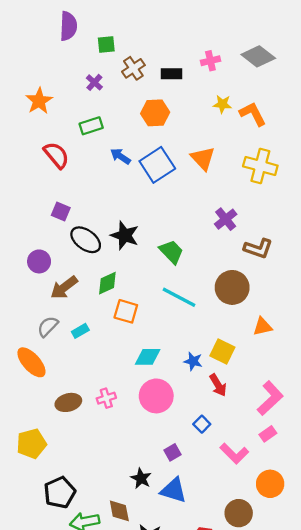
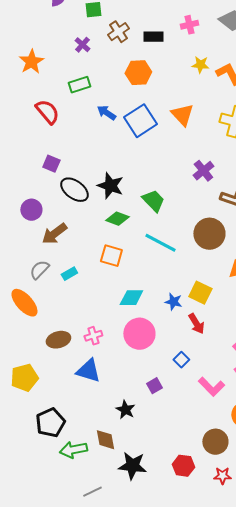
green diamond: (107, 283) -> (117, 219), moved, turned 45
blue triangle: (174, 490) -> (88, 371), moved

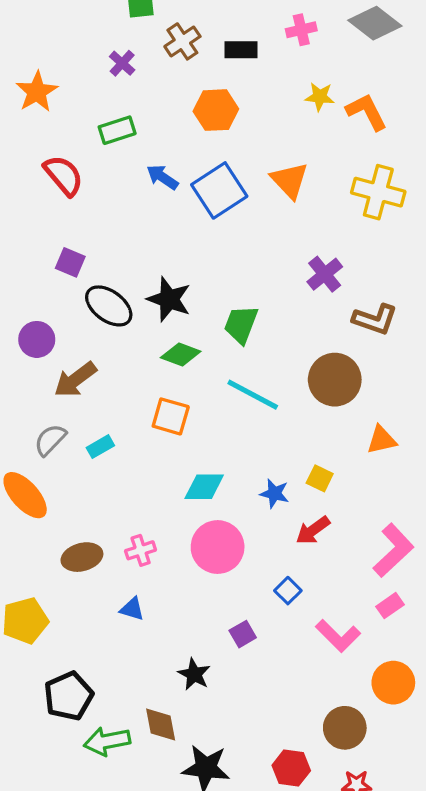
green trapezoid: (153, 201) -> (241, 324), turned -115
yellow square: (200, 293) -> (320, 478), size x0.7
red arrow: (196, 324) -> (313, 530), turned 85
blue triangle: (88, 371) -> (132, 609), size x0.6

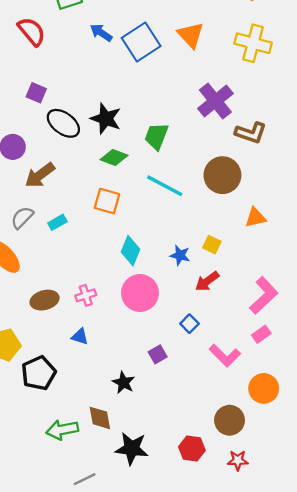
purple cross: (325, 274) -> (215, 101), size x1.4
cyan diamond: (204, 487) -> (131, 251), turned -68
black pentagon: (69, 696) -> (39, 373), moved

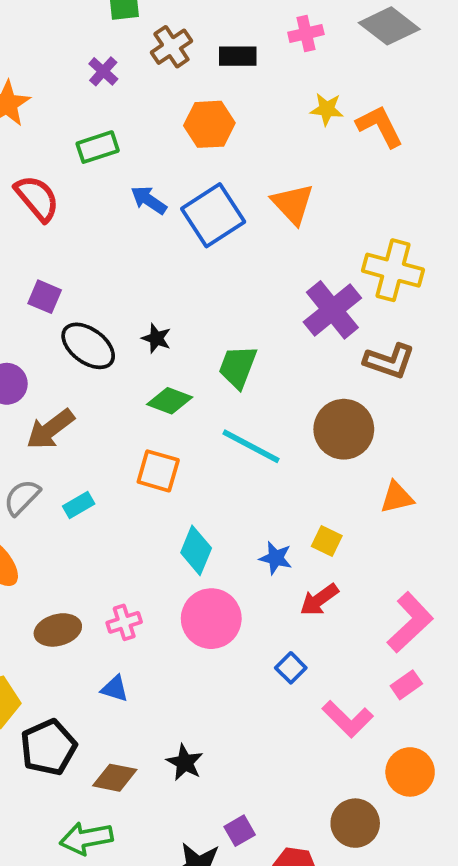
yellow cross: (253, 43) -> (393, 270), moved
black star: (106, 119) -> (156, 338), size x0.6
purple square: (158, 354) -> (240, 831), moved
brown diamond: (100, 418) -> (115, 778), moved, turned -68

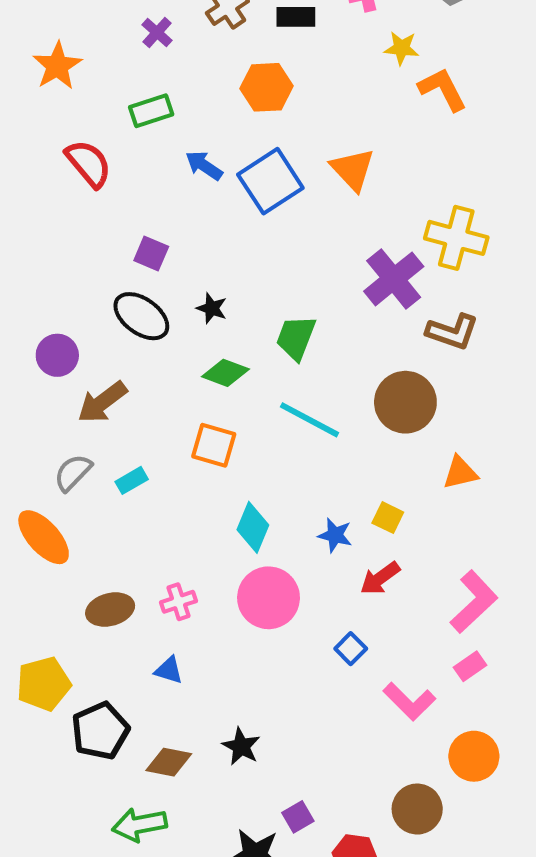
yellow star: (327, 109) -> (402, 48), moved
purple square: (45, 297) -> (151, 254), moved

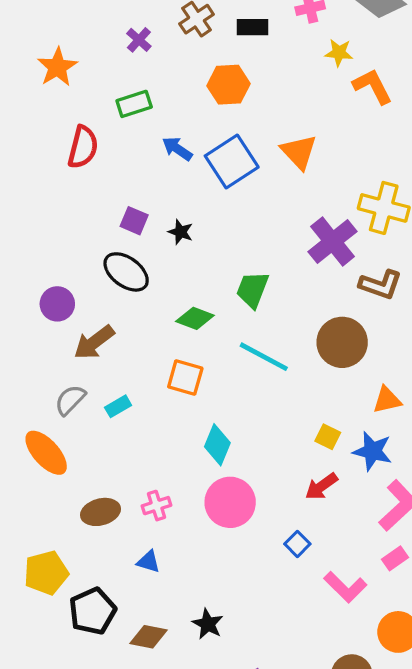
red semicircle: (89, 164) -> (83, 147), turned 54
black star: (212, 308) -> (181, 232), moved
blue star: (335, 535) -> (373, 451), moved, size x1.4

